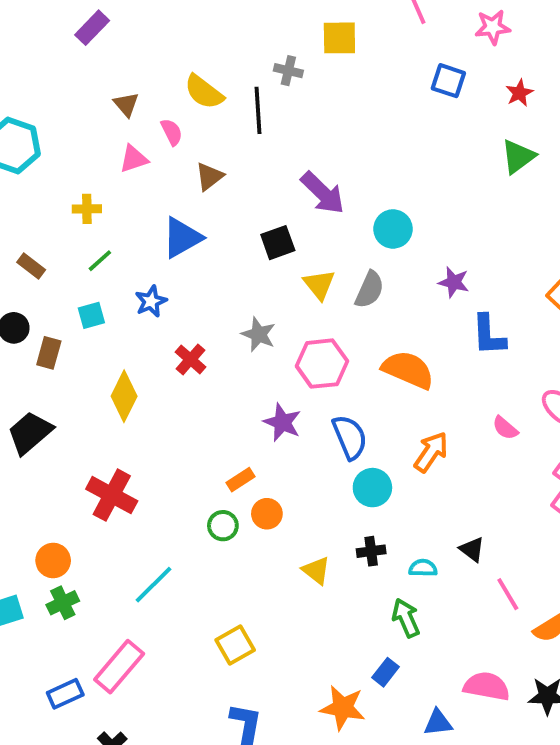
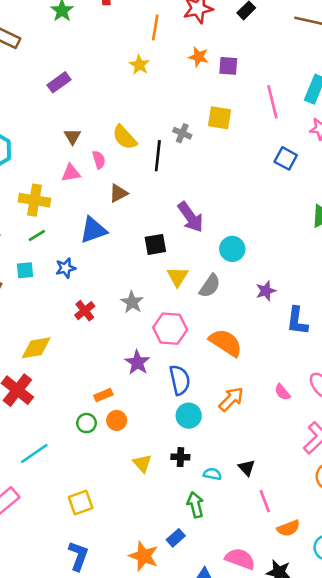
yellow cross: (87, 209) -> (34, 200), size x1.6
purple star: (454, 282) -> (266, 291), turned 30
blue L-shape: (489, 335) -> (297, 321), moved
yellow diamond: (124, 396) -> (36, 348), moved, turned 44

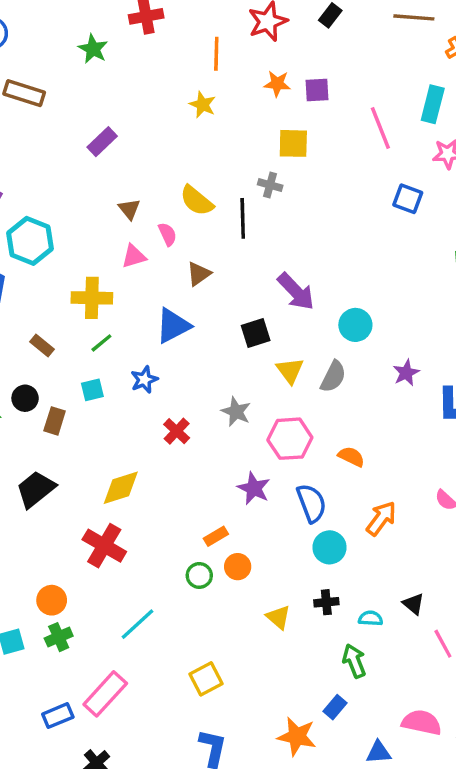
yellow square: (219, 118) -> (293, 143), moved
orange semicircle: (226, 343) -> (351, 457), moved, size x0.6

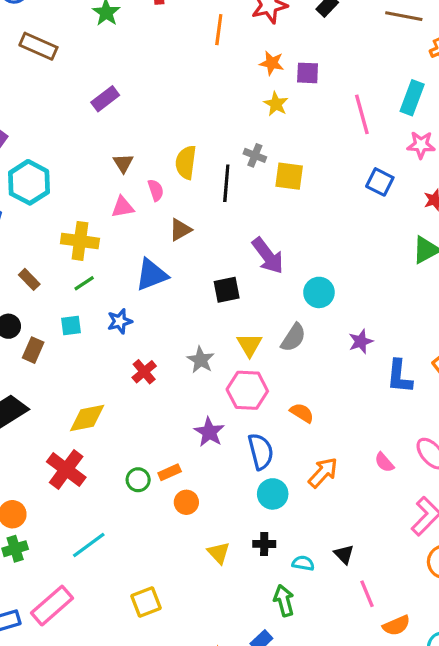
yellow star: (203, 105) -> (276, 104), moved
yellow square: (293, 143) -> (289, 176), moved
yellow semicircle: (197, 201) -> (186, 162), turned 52
yellow triangle: (290, 371) -> (249, 345), moved
green circle: (199, 575) -> (138, 480), moved

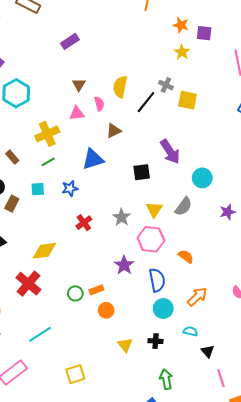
black line: (226, 183) -> (146, 102), turned 30
yellow cross: (80, 241) -> (47, 134), turned -35
cyan semicircle: (303, 563) -> (190, 331), moved

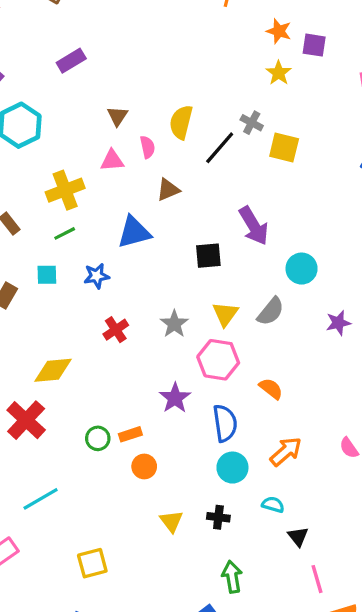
purple rectangle: (70, 41) -> (71, 61), moved

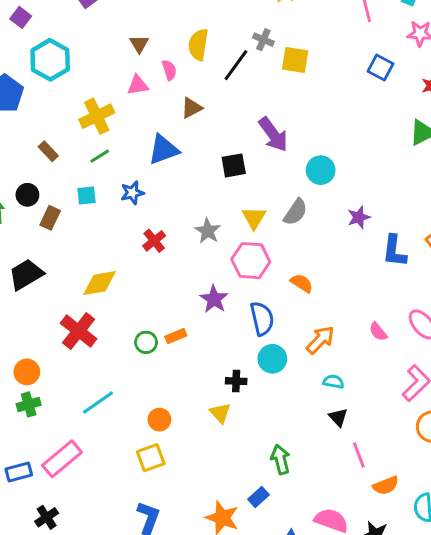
orange circle: (144, 466) -> (159, 420), moved
cyan semicircle: (273, 505) -> (334, 382), moved
black cross: (218, 517) -> (236, 381), moved

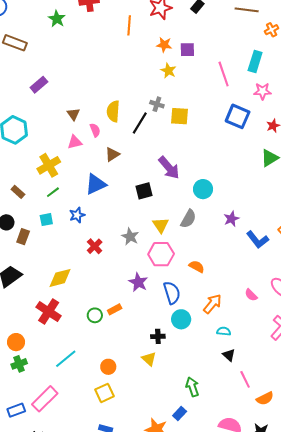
blue square: (380, 68) -> (238, 116), size x1.4
blue L-shape: (394, 251) -> (257, 240), turned -40

